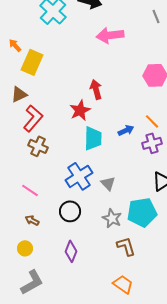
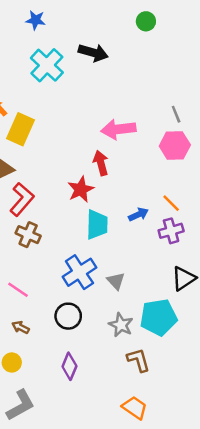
gray line: (156, 16) -> (176, 114), moved
pink arrow: (110, 35) -> (118, 129), moved

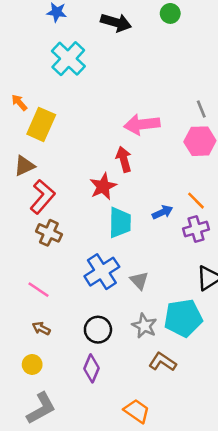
black arrow: (93, 53) -> (116, 22), moved
black circle: (68, 316) -> (98, 330), moved
brown L-shape: (138, 360) -> (162, 362), turned -40
orange trapezoid: (135, 408) -> (137, 411), moved

